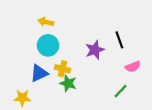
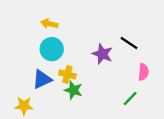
black line: (119, 40) -> (129, 43), turned -36
purple star: (95, 50) -> (102, 54), turned -30
pink semicircle: (133, 67) -> (143, 72), turned -64

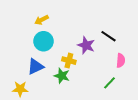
yellow arrow: (49, 24) -> (41, 20), turned -40
yellow cross: (67, 74) -> (69, 61), moved

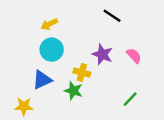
black line: (108, 36) -> (112, 16), moved
pink semicircle: (121, 61) -> (134, 56), moved, turned -48

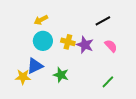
black line: (112, 16) -> (103, 21), moved, turned -63
yellow cross: (82, 73) -> (68, 42), moved
yellow star: (24, 106) -> (23, 77), moved

